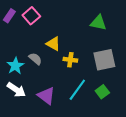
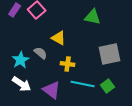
green triangle: (98, 23) -> (93, 17), moved
yellow cross: (70, 60) -> (68, 64), moved
cyan line: (77, 90) -> (83, 84), turned 65

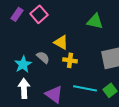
yellow cross: (68, 64) -> (70, 60), moved
white arrow: (22, 84) -> (24, 88), turned -126

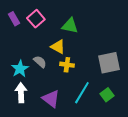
purple rectangle: (17, 14) -> (14, 19), turned -64
green triangle: (95, 21) -> (70, 26), moved
cyan line: (85, 88) -> (82, 93), turned -70

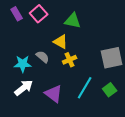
yellow cross: (67, 65) -> (70, 60), turned -32
cyan star: (20, 69) -> (23, 64), turned 30
white arrow: (21, 93) -> (24, 88), turned 54

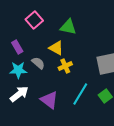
purple rectangle: (17, 14) -> (17, 47), moved

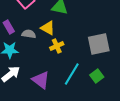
gray semicircle: (38, 63) -> (29, 34), moved, turned -32

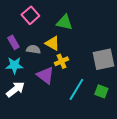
green square: (97, 76) -> (101, 91), turned -32
purple triangle: (41, 80) -> (45, 75), moved

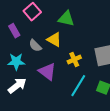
purple rectangle: (13, 42) -> (14, 31), moved
gray semicircle: (33, 49) -> (35, 46), turned -144
yellow cross: (61, 61) -> (74, 60), moved

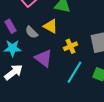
purple rectangle: (14, 31) -> (11, 26), moved

